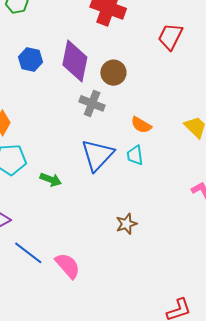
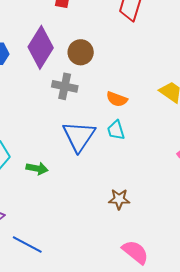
purple diamond: (75, 61) -> (41, 47), turned 30
brown star: (126, 224) -> (119, 199), turned 30
pink semicircle: (68, 266) -> (135, 252), moved

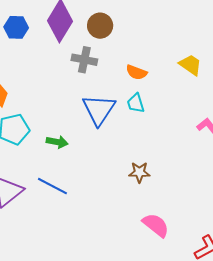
blue line: (27, 244) -> (52, 186), moved

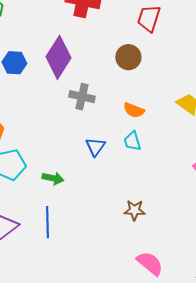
brown circle: (100, 26) -> (128, 57), moved
blue triangle: (99, 110) -> (95, 147), size x0.6
blue line: (52, 186) -> (47, 222), turned 60

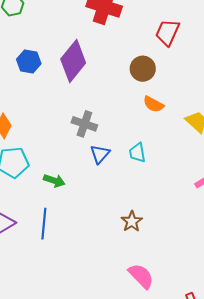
gray cross: (82, 97) -> (84, 124), moved
orange semicircle: (134, 110) -> (153, 104), moved
brown star: (135, 210) -> (132, 221), turned 30

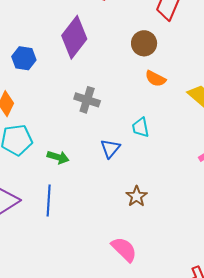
blue hexagon: (29, 62) -> (24, 58), moved
blue triangle: (100, 154) -> (110, 148), moved
pink semicircle: (141, 276) -> (124, 249), moved

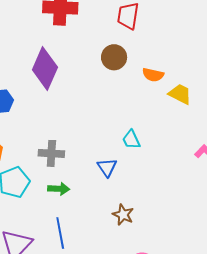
orange semicircle: (156, 79) -> (153, 75), moved
gray cross: (87, 100) -> (51, 153), moved
brown star: (137, 196) -> (123, 215), moved

